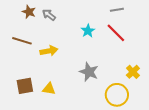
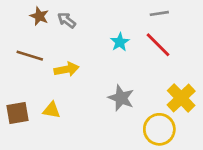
yellow cross: (133, 72) -> (181, 98), size x1.5
brown square: (25, 86) -> (17, 113), moved
yellow triangle: (49, 89) -> (52, 110), moved

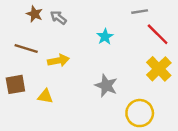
red line: (158, 45) -> (158, 34), moved
yellow cross: (181, 98) -> (159, 69), moved
brown square: (17, 113) -> (15, 84), moved

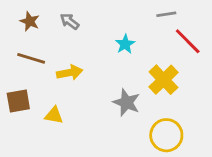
brown star: (35, 14) -> (30, 21), moved
yellow cross: (159, 69) -> (163, 80), moved

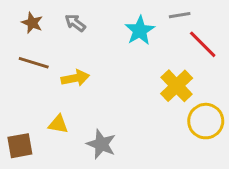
cyan star: (125, 44) -> (140, 30), moved, size x1.4
brown square: (18, 101) -> (20, 146), moved
gray star: (126, 102) -> (101, 144), moved
yellow circle: (166, 135) -> (206, 121), moved

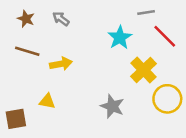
cyan star: (140, 30) -> (120, 38), moved
gray star: (101, 144) -> (112, 106), moved

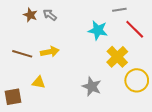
brown star: (26, 19) -> (30, 15), moved
cyan star: (120, 38) -> (98, 30), turned -30
brown line: (27, 51) -> (22, 54), moved

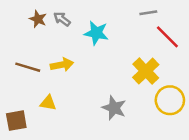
cyan star: (98, 30) -> (96, 33), moved

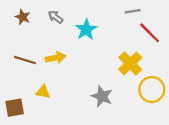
brown star: (38, 19) -> (23, 17), moved
cyan star: (96, 33) -> (86, 29), turned 30

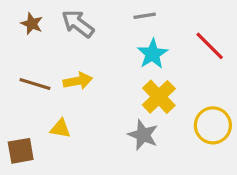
gray line: (133, 11) -> (145, 16), moved
gray arrow: (56, 17) -> (78, 24), size x1.5
cyan star: (86, 29) -> (152, 54), moved
yellow cross: (130, 63) -> (159, 97), moved

